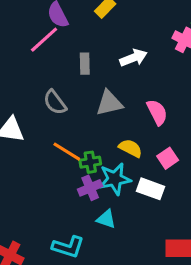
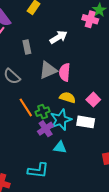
pink semicircle: (157, 112) -> (65, 72), moved, turned -138
orange line: (67, 152) -> (26, 107), turned 36

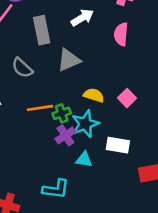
gray rectangle: (27, 47) -> (42, 30), size x1.5
pink semicircle: (65, 72) -> (121, 34), moved
orange line: (26, 107) -> (40, 108), turned -66
white rectangle: (86, 122) -> (118, 145), moved

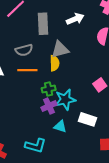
gray semicircle: (22, 68) -> (24, 50), turned -66
yellow semicircle: (94, 95) -> (55, 63), moved, turned 63
orange line: (40, 108) -> (27, 70), moved

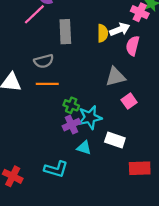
white arrow: (75, 19) -> (120, 29), moved
gray triangle: (60, 49) -> (115, 77), moved
yellow semicircle: (55, 63) -> (103, 33), moved
green cross: (49, 89) -> (71, 105), turned 32

